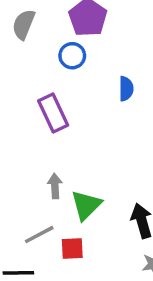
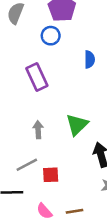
green triangle: (86, 205) -> (77, 125), moved

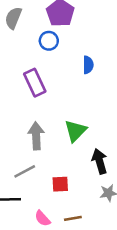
gray arrow: (38, 130) -> (36, 136), size x1.5
red square: (51, 175) -> (60, 184), moved

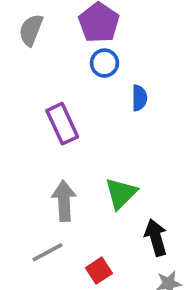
blue circle: (49, 41) -> (104, 63), moved
red square: (60, 184) -> (99, 271), turned -30

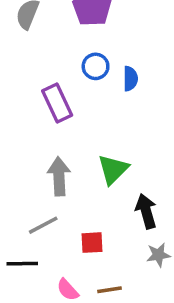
blue circle: (104, 63) -> (96, 66), moved
red square: (99, 271) -> (92, 243), turned 30

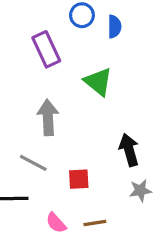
green triangle: (113, 169) -> (98, 82), moved, turned -36
gray line: (43, 225) -> (33, 163), turned 56

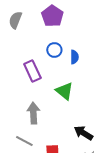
black arrow: (129, 150) -> (83, 133), turned -42

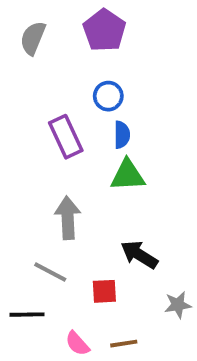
blue semicircle: (74, 57) -> (122, 135), moved
green triangle: (64, 91) -> (128, 175), turned -42
black arrow: (83, 133) -> (139, 255), moved

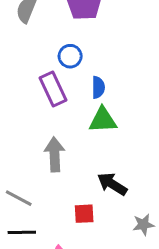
blue circle: (108, 96) -> (70, 56), moved
gray line: (50, 272) -> (19, 198), moved

